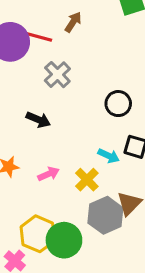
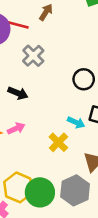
pink arrow: (49, 174) -> (16, 128), moved
gray hexagon: (105, 215) -> (75, 190), moved

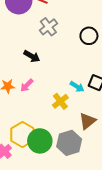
black circle: (84, 79) -> (89, 36), moved
pink arrow: (16, 128) -> (27, 85), turned 152

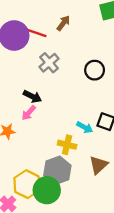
pink arrow: (27, 85) -> (29, 113), moved
yellow cross: (60, 101) -> (67, 145), turned -35
gray hexagon: (69, 143) -> (57, 170), moved

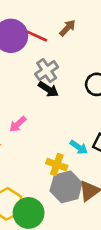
black arrow: (32, 96) -> (48, 89), moved
gray hexagon: (57, 170) -> (66, 187), moved

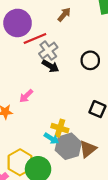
red line: (34, 35) -> (35, 39), moved, turned -45
cyan arrow: (79, 147) -> (51, 138), moved

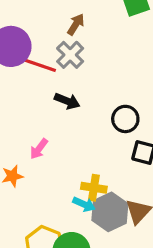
red line: (35, 39) -> (39, 65), turned 50
gray cross: (48, 51) -> (70, 55), moved
black circle: (90, 60) -> (125, 119), moved

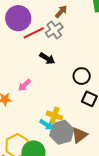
red line: (39, 65) -> (34, 33), turned -55

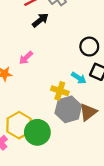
black arrow: (47, 58) -> (40, 20), moved, turned -70
cyan arrow: (46, 125) -> (79, 78), moved

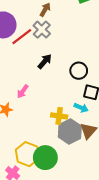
black arrow: (40, 20) -> (45, 61), moved
cyan arrow: (79, 78) -> (81, 108), moved

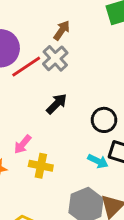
cyan arrow: (81, 108) -> (98, 161), moved
yellow cross: (59, 116) -> (41, 166), moved

